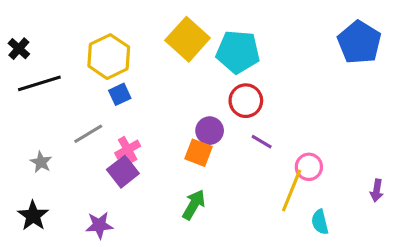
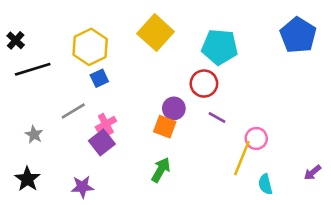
cyan pentagon: (238, 52) -> (220, 47), moved
purple arrow: (377, 190) -> (312, 172), moved, turned 42

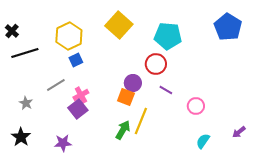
yellow line: (242, 158) -> (141, 121), moved
cyan semicircle: (265, 184) -> (203, 141), turned 49

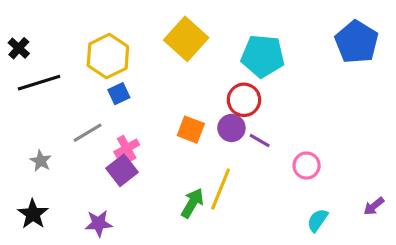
purple circle: (133, 83) -> (231, 128), moved
orange square: (126, 97) -> (191, 130), moved

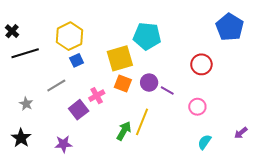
yellow square: (186, 39) -> (120, 58), moved, turned 32
cyan pentagon: (263, 56) -> (147, 36), moved
red circle: (244, 100) -> (201, 64), moved
pink cross: (127, 148) -> (97, 96), moved

